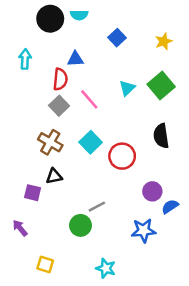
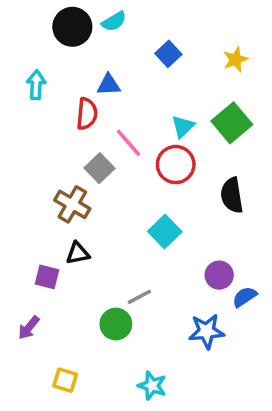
cyan semicircle: (79, 15) -> (114, 21), turned -30
gray square: (59, 106) -> (100, 168), moved
cyan square: (91, 142) -> (165, 232), moved
red circle: (122, 156) -> (176, 165), moved
purple arrow: (20, 228) -> (29, 328), turned -102

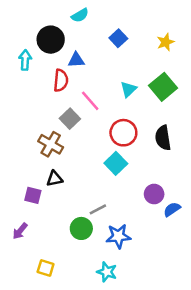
black circle: (72, 27) -> (51, 40), moved
red circle: (176, 165) -> (123, 133), moved
blue star: (206, 331) -> (118, 236), moved

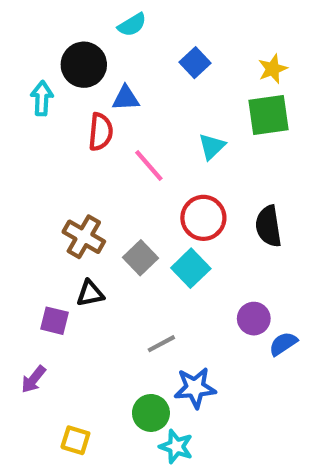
green square: (163, 87) -> (268, 115), moved, turned 32
gray square: (70, 119) -> (140, 258), moved
green circle: (81, 228) -> (151, 413), moved

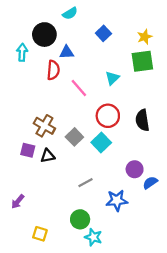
purple square: (54, 321) -> (28, 150), moved
blue star: (195, 388) -> (117, 200), moved

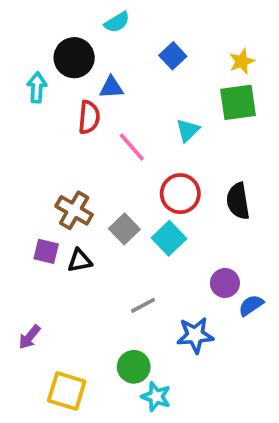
yellow square: (40, 234) -> (67, 391), size x1.5

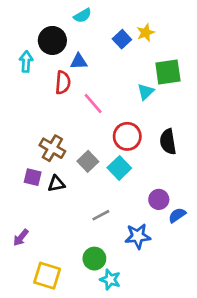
yellow star: (242, 61) -> (146, 33), moved
cyan triangle: (188, 130) -> (146, 92), moved

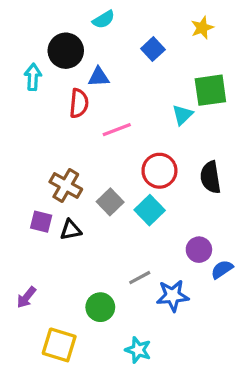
yellow star: (146, 33) -> (202, 28), moved
pink line: (93, 104) -> (117, 130), turned -70
gray line: (101, 215) -> (140, 278), moved
green circle: (94, 259) -> (100, 307), moved

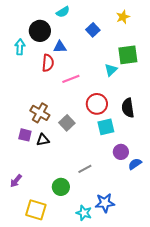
cyan square: (150, 210) -> (106, 127), moved, turned 30
blue star: (173, 296) -> (105, 203), moved

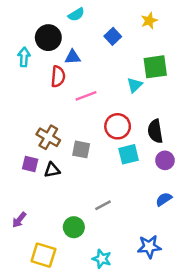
gray square: (67, 123) -> (81, 149), turned -35
purple circle: (121, 152) -> (165, 160), moved
blue star: (105, 203) -> (149, 247), moved

